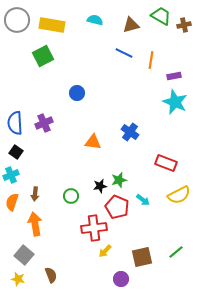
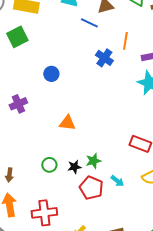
blue line: (124, 53) -> (89, 23), moved
blue cross: (130, 132) -> (104, 58), moved
green circle: (71, 196) -> (49, 165), moved
red cross: (94, 228) -> (44, 213), moved

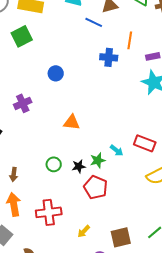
blue cross: (104, 58) -> (109, 57), turned -30
cyan arrow: (117, 181) -> (117, 150), moved

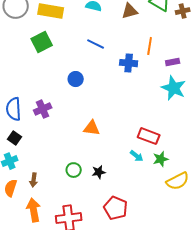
blue line: (94, 22) -> (96, 44), moved
red rectangle: (145, 143) -> (149, 136), moved
green star: (98, 160) -> (161, 159), moved
red pentagon: (96, 187) -> (116, 208), moved

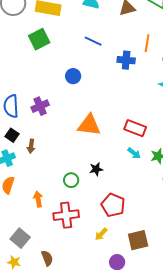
orange triangle: (92, 128) -> (89, 125), size x1.4
red rectangle: (149, 136) -> (135, 128), moved
green circle: (74, 170) -> (71, 180), moved
brown arrow: (34, 180) -> (31, 146), moved
orange arrow: (34, 210) -> (38, 199), moved, size x0.7

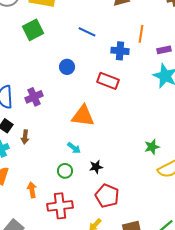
red rectangle: (135, 128) -> (108, 81), moved
cyan arrow: (134, 153) -> (74, 148), moved
black star: (96, 169) -> (96, 167), moved

